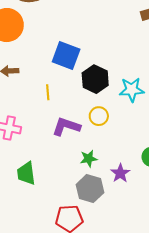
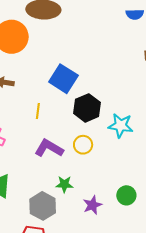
gray hexagon: (90, 189) -> (43, 206), moved

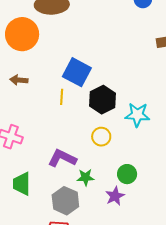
yellow line: (38, 111) -> (62, 97), moved
purple L-shape: (49, 148) -> (62, 158), moved
green circle: (126, 195) -> (127, 174), moved

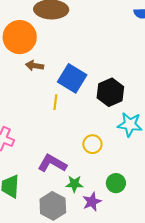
brown arrow: (19, 80) -> (35, 66), moved
black hexagon: (103, 100) -> (110, 92), moved
purple star: (115, 196) -> (92, 202), moved

